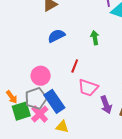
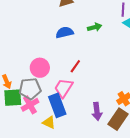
green arrow: (95, 38) -> (95, 27), moved, turned 72
pink trapezoid: (88, 88) -> (63, 88), moved, turned 90
blue rectangle: (54, 101) -> (57, 105), moved

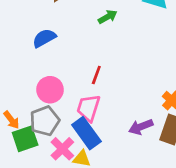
blue semicircle: (65, 33) -> (44, 38), moved
pink cross: (30, 105) -> (62, 149), moved
purple arrow: (97, 111) -> (141, 127), turned 90

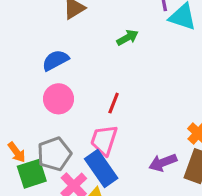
pink circle: (50, 90) -> (59, 99), moved

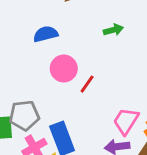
pink circle: (59, 99) -> (64, 69), moved
pink trapezoid: (104, 140) -> (126, 121), moved

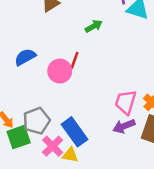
blue semicircle: (46, 34) -> (25, 57), moved
red line: (87, 84) -> (75, 60), moved

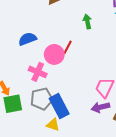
green arrow: (94, 26) -> (87, 22), turned -80
gray pentagon: (37, 121) -> (42, 99), moved
pink cross: (53, 146) -> (38, 72), moved, turned -30

